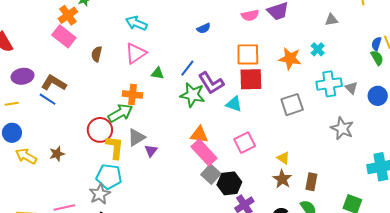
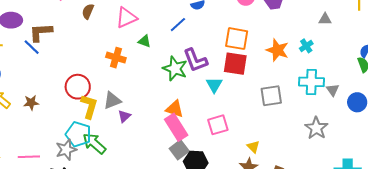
blue line: (187, 68) -> (178, 25), moved
brown L-shape: (54, 83) -> (41, 32), turned -45
cyan triangle: (234, 104) -> (214, 85), turned 30
green arrow: (120, 113) -> (94, 143), moved, turned -120

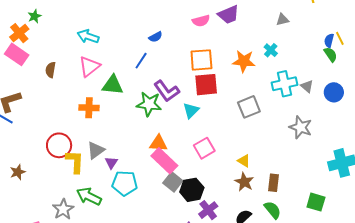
green triangle: (144, 41) -> (113, 85), size x1.6
cyan triangle: (214, 85) -> (191, 110), turned 30
cyan pentagon: (78, 134) -> (125, 183), moved

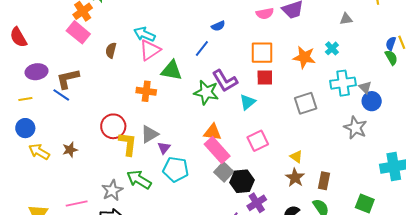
cyan arrow: (88, 36) -> (144, 34), moved
red square: (206, 85) -> (265, 78), size x0.7
blue circle: (334, 92) -> (372, 101), moved

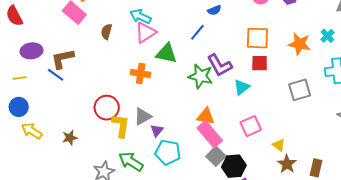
brown star: (70, 150) -> (70, 138), moved
yellow triangle: (296, 157) -> (279, 145), moved

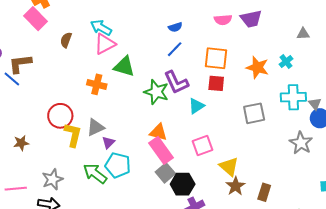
blue line: (197, 32) -> (175, 49), moved
yellow triangle: (279, 145) -> (229, 167), size x1.5
green arrow: (131, 162) -> (95, 174), moved

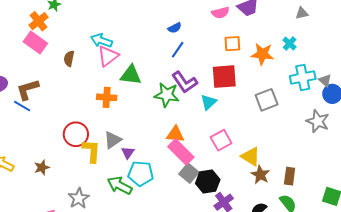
orange square: (216, 58) -> (232, 44), moved, size x0.7
red square: (216, 83) -> (224, 77), size x1.5

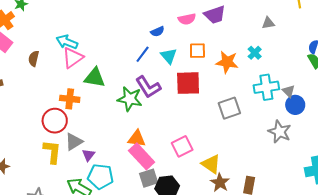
blue semicircle: (175, 28) -> (157, 31), moved
cyan triangle: (209, 102) -> (169, 56), moved, turned -30
red circle: (76, 134) -> (55, 121), moved
gray square: (189, 173) -> (149, 178), turned 30

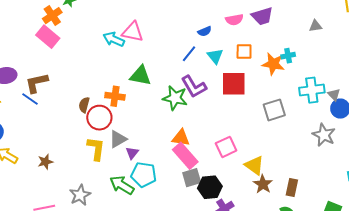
cyan cross: (255, 53) -> (288, 56), moved, turned 32
pink triangle: (73, 58) -> (133, 32), moved, turned 45
brown semicircle: (34, 59) -> (84, 105), moved

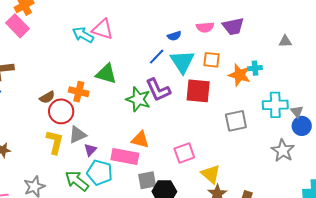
cyan triangle: (215, 56) -> (182, 62), size x1.5
brown semicircle: (84, 105) -> (47, 97), turned -140
pink rectangle: (185, 156) -> (125, 156), moved, turned -44

